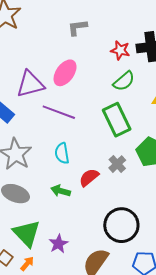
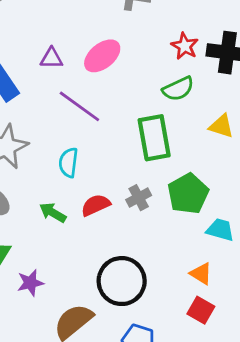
purple triangle: (30, 84) -> (51, 58), size x0.6

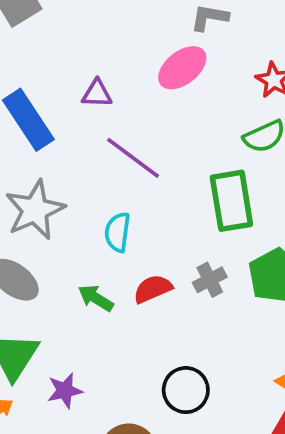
pink ellipse: (102, 56) -> (182, 68), moved
black circle: (122, 281) -> (186, 390), size x0.7

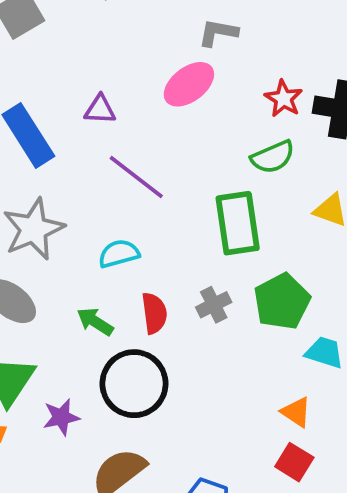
cyan semicircle: (118, 232) -> (119, 254), turned 66
red semicircle: (153, 289) -> (154, 313), turned 105
black circle: (186, 390) -> (134, 384), moved, size x1.4

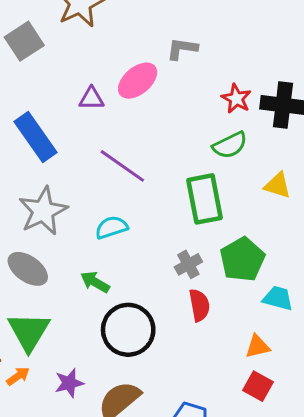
pink ellipse: (189, 84) -> (138, 81), moved
purple triangle: (100, 110) -> (91, 99), moved
red semicircle: (154, 313) -> (199, 305), moved
orange triangle: (296, 412) -> (258, 346), turned -44
purple star: (61, 417) -> (69, 383), moved

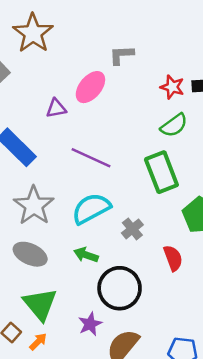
cyan semicircle: (111, 227) -> (91, 209), size x1.5
gray cross: (188, 264) -> (132, 229), moved
purple star: (69, 383) -> (90, 324), moved

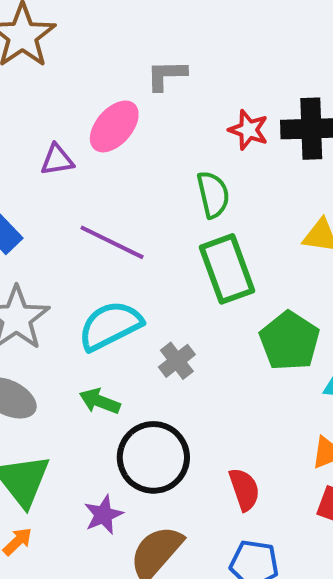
green semicircle: (174, 125) -> (213, 195), moved, turned -68
red semicircle: (173, 258) -> (244, 489), moved

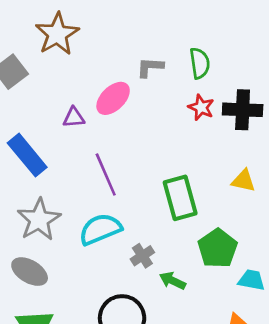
green semicircle: (213, 195) -> (200, 63), moved
purple line: (112, 242) -> (106, 174), turned 36
green arrow: (100, 401) -> (173, 281), moved

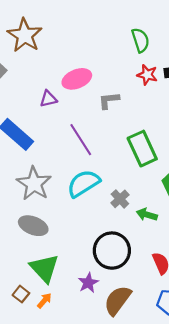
gray L-shape: (150, 67) -> (109, 100), moved
pink ellipse: (113, 98) -> (77, 79), turned 32

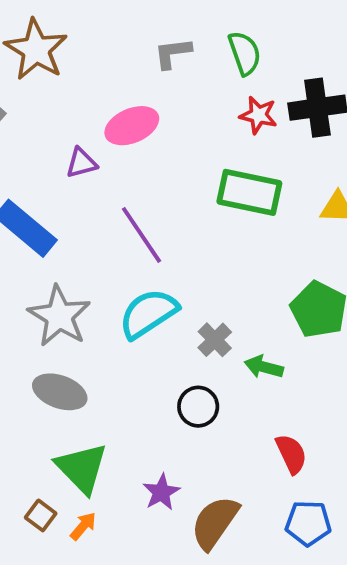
gray L-shape: (109, 100) -> (173, 53), moved
green rectangle: (142, 149) -> (249, 192), moved, turned -52
black circle: (112, 251) -> (198, 407), moved, size x0.6

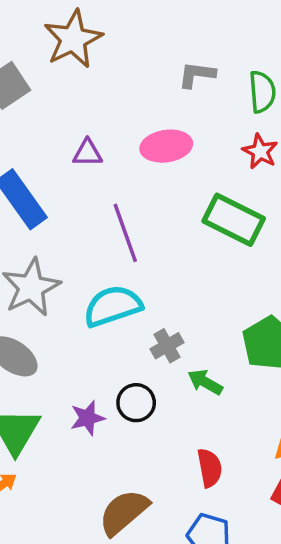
pink ellipse: (132, 126) -> (166, 146), moved
purple star: (161, 492) -> (87, 418), moved

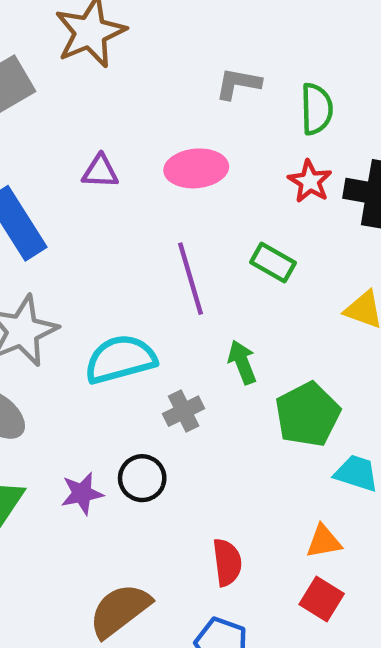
green rectangle: (234, 220) -> (273, 262), size x0.6
purple line: (125, 233) -> (190, 279), moved
green arrow: (205, 382) -> (242, 362), moved, turned 36

